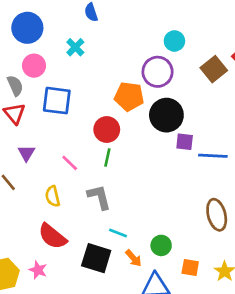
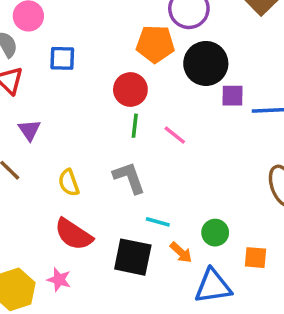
blue square: (57, 101) -> (62, 58), size x0.7
pink line: (70, 163) -> (175, 135), moved

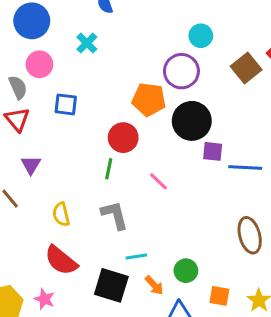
green line: (135, 126) -> (109, 169), moved
cyan line: (158, 222) -> (136, 256), turned -30

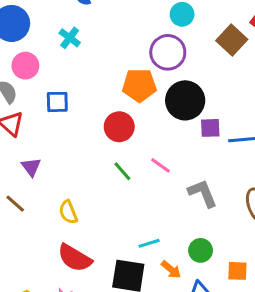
green line: (109, 169) -> (122, 171), moved, turned -45
gray L-shape: (115, 215) -> (203, 193), moved

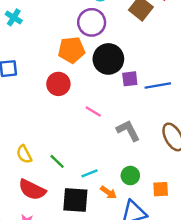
green line: (122, 171) -> (57, 161), moved

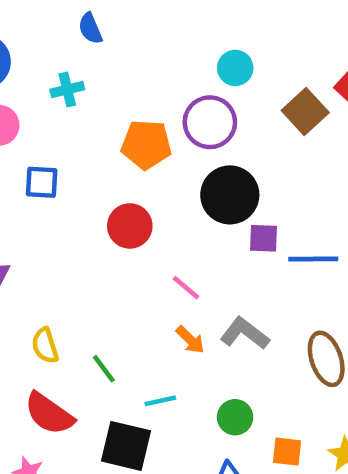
cyan cross: (14, 17) -> (67, 89), turned 35
orange pentagon: (71, 50) -> (146, 144), moved
gray L-shape: (128, 131) -> (245, 333), turned -35
orange arrow: (108, 192) -> (190, 340), moved

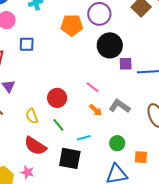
red circle: (130, 226) -> (57, 98), moved

